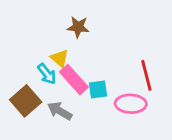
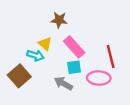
cyan arrow: (47, 74) -> (35, 55), turned -35
pink rectangle: (74, 80) -> (74, 47), moved
gray arrow: (60, 111) -> (63, 83), moved

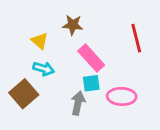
yellow triangle: (45, 44) -> (40, 41), moved
red line: (111, 57) -> (136, 38), moved
gray arrow: (63, 83) -> (78, 103), turned 72

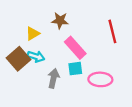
yellow triangle: (40, 41) -> (33, 34), turned 48
brown square: (24, 94) -> (18, 59), moved
gray arrow: (78, 103) -> (53, 78), moved

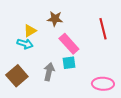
cyan arrow: (36, 57) -> (25, 44), moved
brown square: (18, 59) -> (17, 76), moved
pink ellipse: (100, 79) -> (103, 84), moved

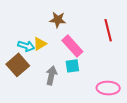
yellow triangle: (30, 31) -> (40, 44), moved
brown square: (17, 76) -> (18, 65), moved

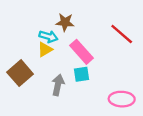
red line: (108, 30) -> (122, 34), turned -35
cyan arrow: (26, 46) -> (48, 36), moved

